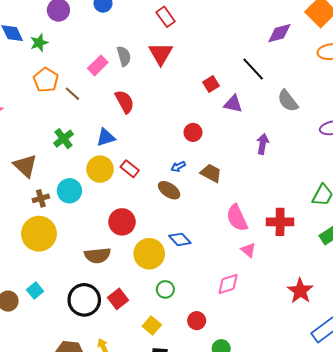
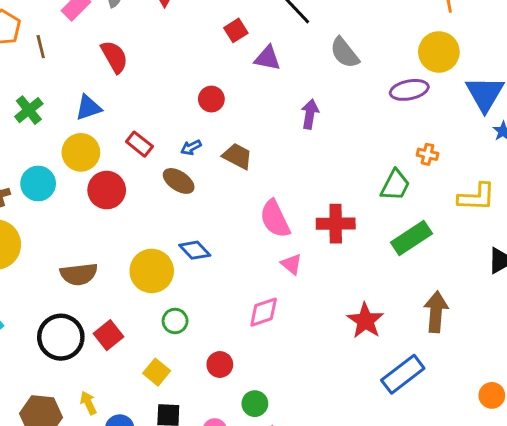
brown line: (72, 94) -> (41, 47), turned 35
red rectangle: (130, 169) -> (139, 144), moved
red circle: (122, 222) -> (107, 190), moved

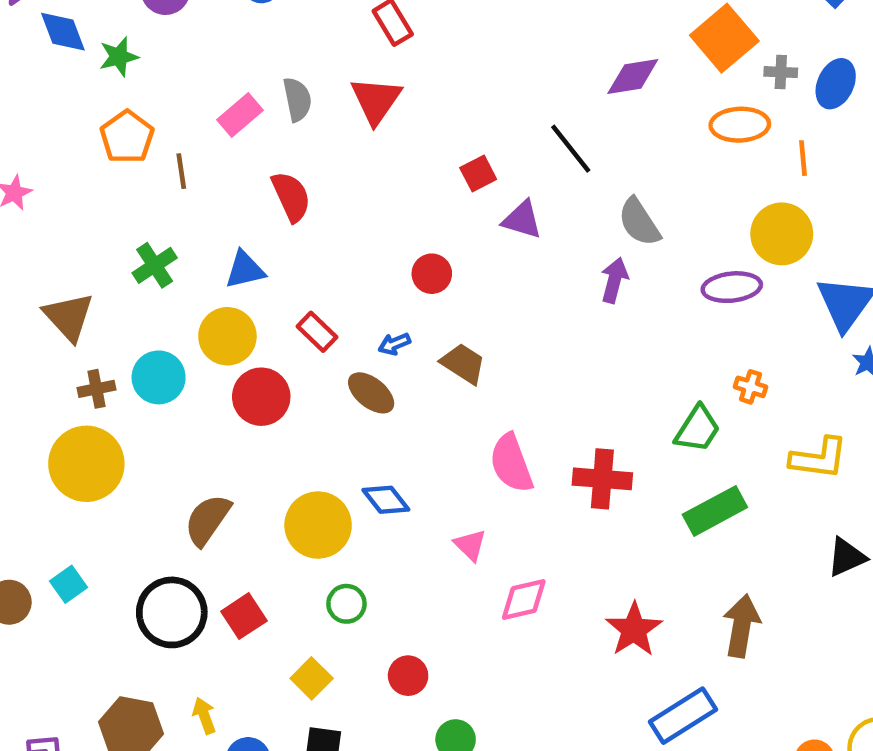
purple arrow: (310, 114) -> (614, 280), moved
pink triangle: (291, 264) -> (470, 545), moved
brown semicircle: (79, 274) -> (208, 520), turned 126
pink diamond: (264, 312) -> (524, 599), moved

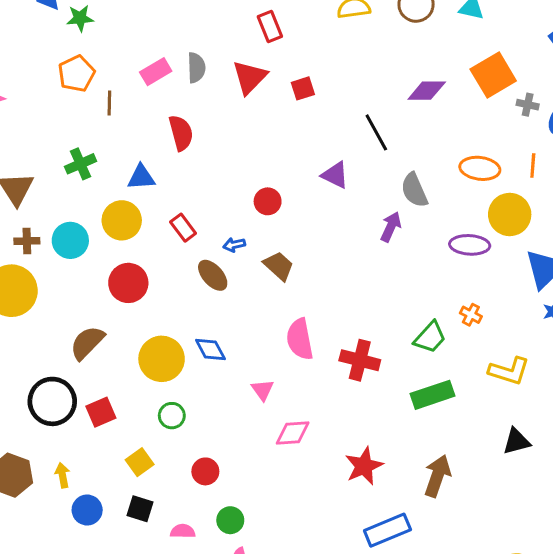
orange ellipse: (740, 125) -> (480, 168), moved
red square: (478, 174) -> (303, 88), moved
red circle: (261, 397) -> (128, 283), moved

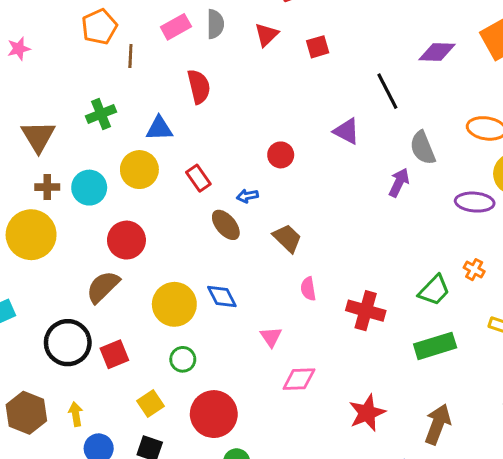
red triangle: (250, 77) -> (267, 35), size x0.7
brown trapezoid: (279, 266) -> (287, 238), moved
red circle: (128, 283) -> (126, 240), moved
pink semicircle: (300, 339) -> (308, 289), size x0.6
red circle: (205, 471) -> (214, 414), size x1.8

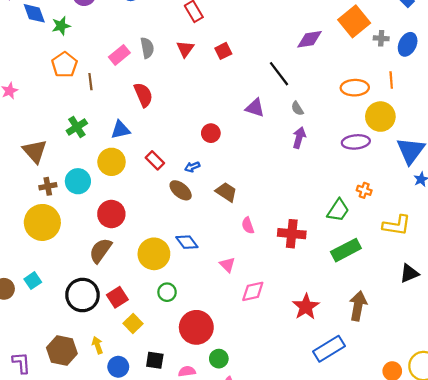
gray semicircle: (423, 148) -> (297, 108), moved, size x0.6
yellow square: (151, 404) -> (133, 324), moved

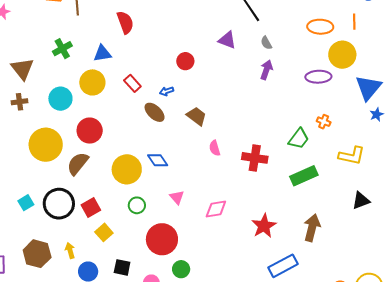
brown cross: (48, 186) -> (20, 102), moved
yellow circle: (42, 222) -> (46, 145), moved
pink triangle: (227, 265) -> (177, 197), moved
cyan square: (33, 281) -> (26, 203), moved

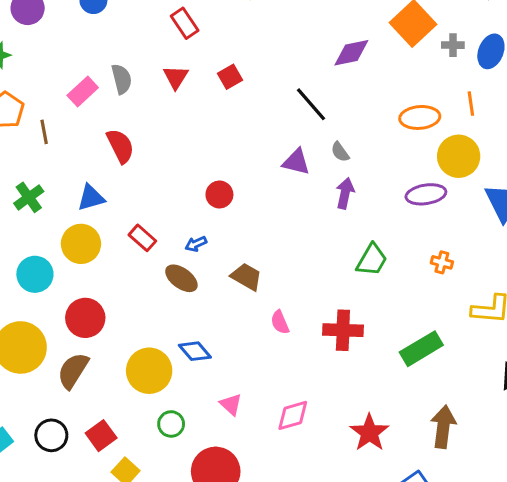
purple triangle: (227, 40) -> (296, 162), moved
green trapezoid: (299, 139) -> (372, 260), moved
black circle: (59, 204) -> (51, 435), size x0.7

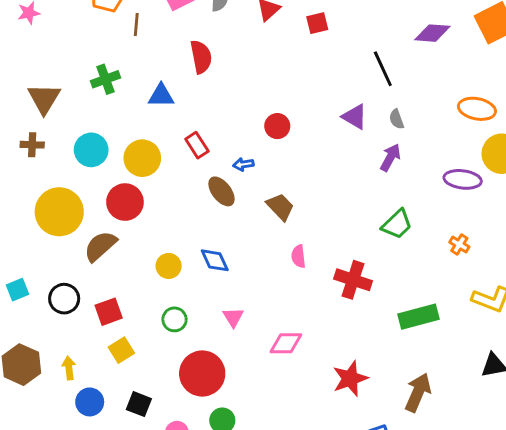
yellow circle: (81, 244) -> (142, 158), moved
yellow circle: (149, 371) -> (169, 266), size x0.6

